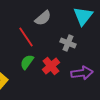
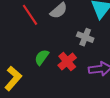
red line: (26, 37) -> (30, 15), moved

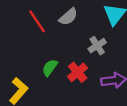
gray cross: (85, 37) -> (97, 46), turned 35

